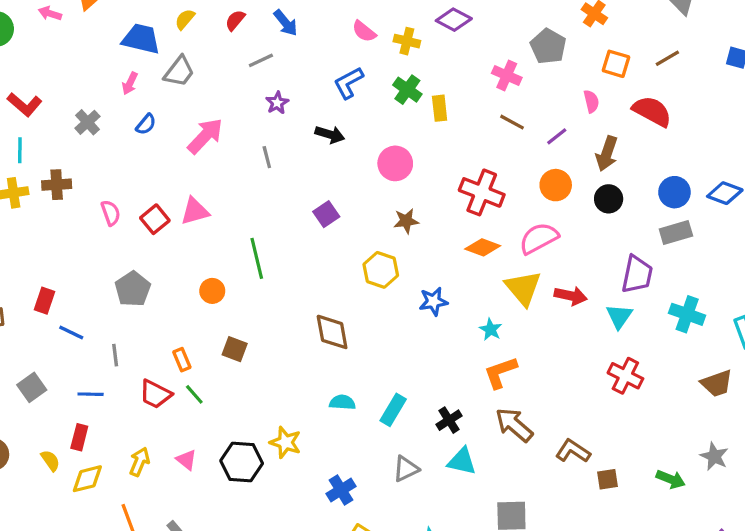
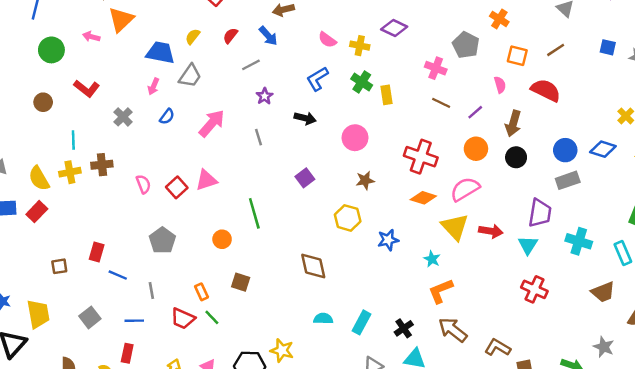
red L-shape: (25, 104) -> (87, 88), moved

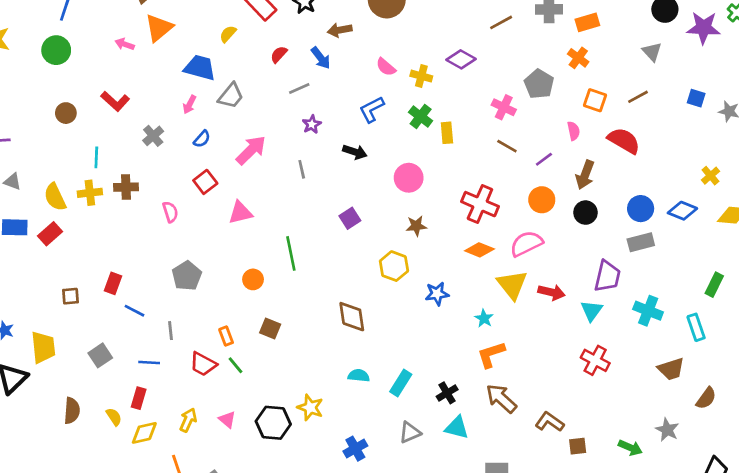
yellow semicircle: (193, 37) -> (228, 34), moved
green circle: (51, 50) -> (56, 50), moved
red square: (177, 187) -> (205, 182), moved

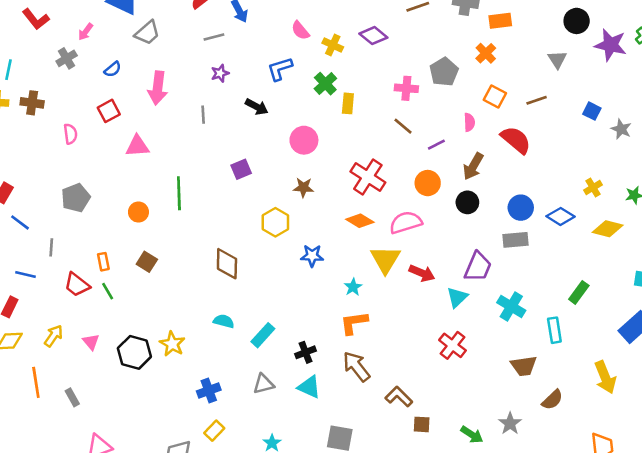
pink arrow: (189, 105) -> (86, 32), moved
pink cross: (504, 107) -> (406, 88), turned -30
pink arrow: (251, 150) -> (158, 88), turned 132

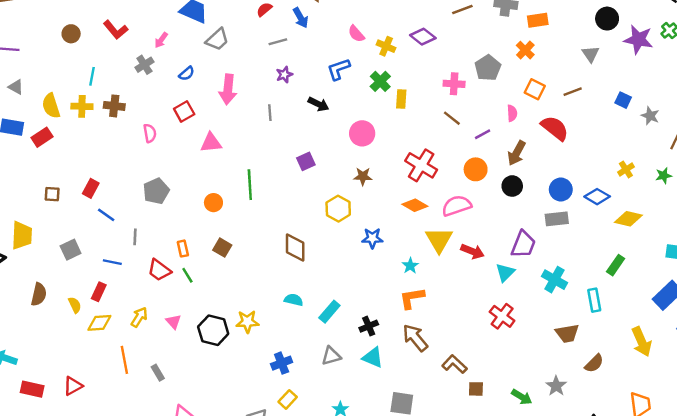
yellow diamond: (608, 229) -> (628, 219), moved
yellow star: (172, 344) -> (247, 322), turned -30

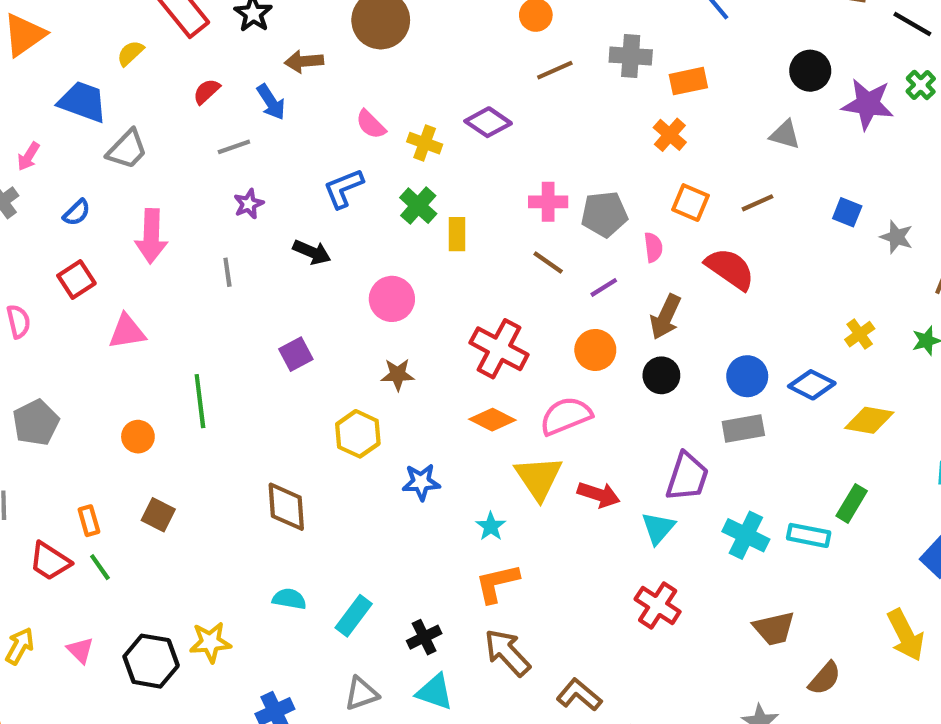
gray triangle: (591, 54) -> (785, 135), turned -36
gray pentagon: (488, 68) -> (604, 214), moved, turned 30
cyan rectangle: (594, 300) -> (809, 535), moved, turned -65

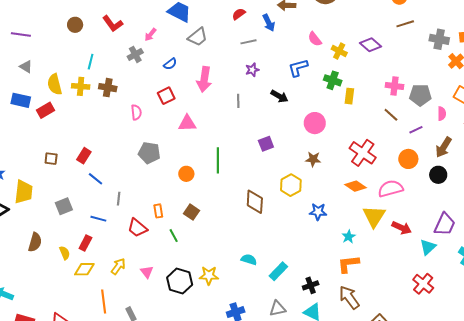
gray cross: (631, 56) -> (439, 39), moved
green cross: (418, 206) -> (333, 80), turned -30
gray pentagon: (36, 423) -> (149, 153), moved, turned 30
brown diamond: (286, 507) -> (255, 202), moved
green line: (100, 567) -> (174, 236), moved

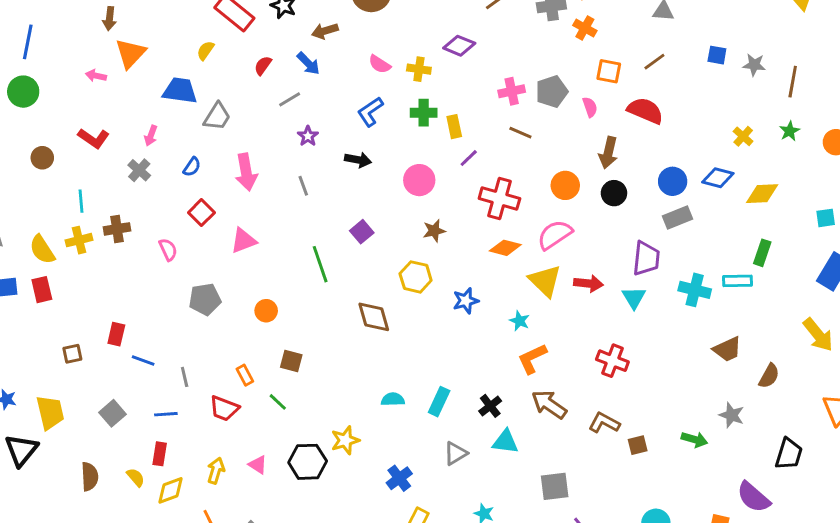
red rectangle: (45, 110) -> (42, 290), turned -54
purple line: (416, 130) -> (469, 158), moved
green line: (218, 160) -> (320, 264), moved
red cross: (423, 284) -> (612, 361), moved

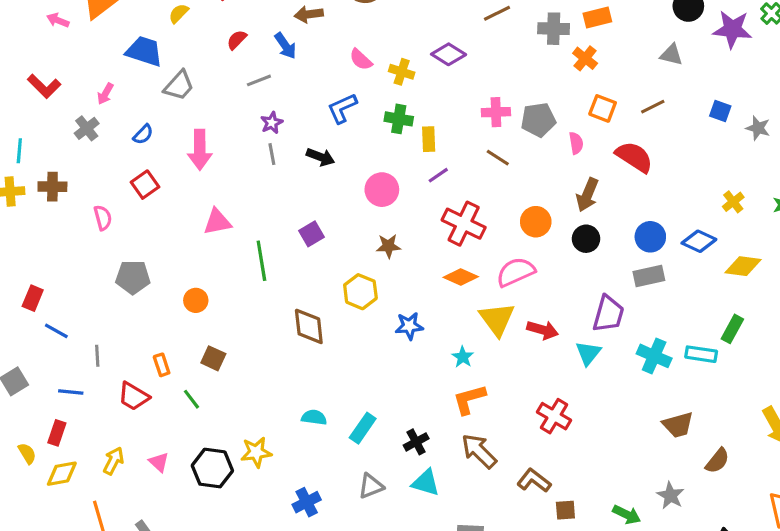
gray line: (303, 186) -> (272, 154), moved
pink triangle: (243, 241) -> (217, 222), moved

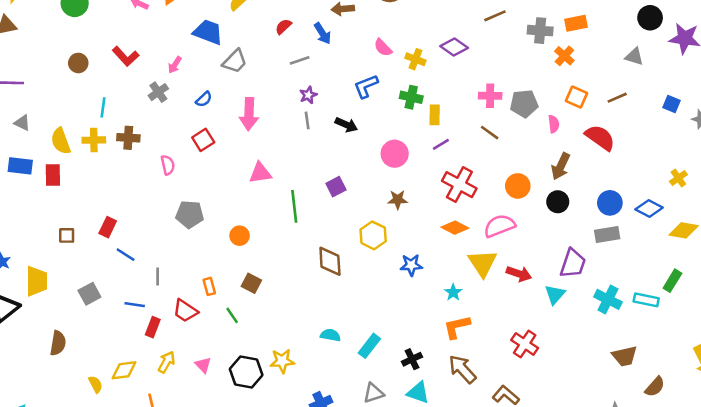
red rectangle: (57, 433) -> (153, 327), moved
yellow semicircle: (27, 453) -> (95, 384), moved

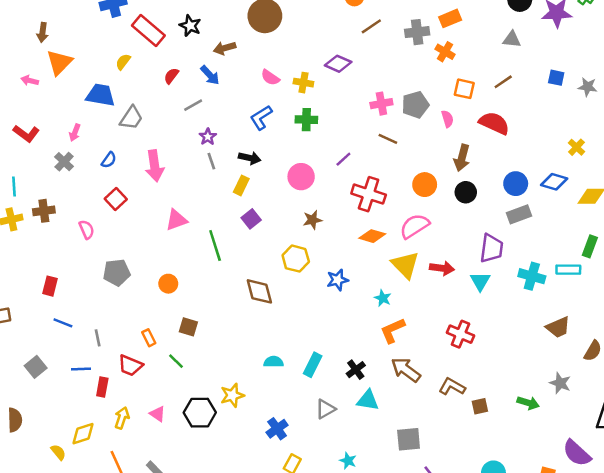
yellow rectangle: (435, 115) -> (241, 185), moved, turned 36
red rectangle: (108, 227) -> (50, 286), moved

